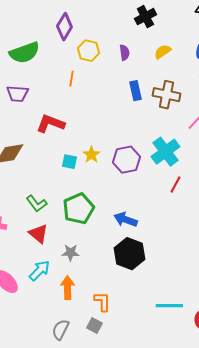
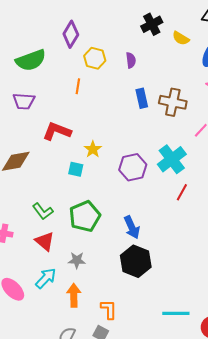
yellow semicircle: (162, 52) -> (181, 38), moved, turned -114
yellow star: (91, 155) -> (93, 149), moved
blue arrow: (125, 220) -> (132, 227), turned -135

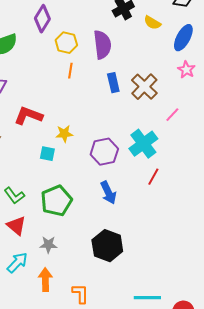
purple semicircle: (131, 60) -> (102, 45), size x1.8
orange line: (78, 86) -> (70, 71), moved
brown cross: (173, 102) -> (144, 87), turned 32
yellow star: (93, 149) -> (64, 134), turned 30
blue arrow: (132, 227) -> (108, 193), moved

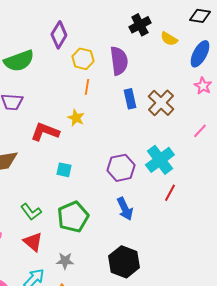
pink line: (172, 115) -> (200, 131), moved
yellow star: (64, 134) -> (76, 118), moved, turned 30

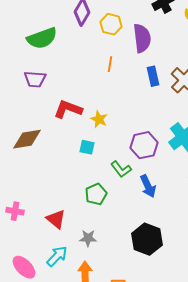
yellow hexagon: (83, 59) -> (111, 24), moved
yellow star: (76, 118) -> (99, 119), moved
green L-shape: (31, 212) -> (121, 169), moved
green pentagon: (73, 217) -> (96, 194), size x0.7

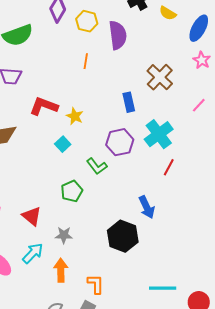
blue rectangle: (153, 76) -> (129, 102), moved
cyan square: (87, 147) -> (63, 144), turned 35
blue arrow: (148, 186) -> (147, 207), moved

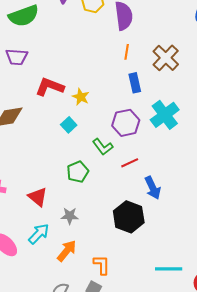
orange line: (86, 61) -> (127, 52), moved
red line: (169, 167) -> (130, 163), moved, turned 36
orange arrow: (61, 270) -> (67, 251), turned 40

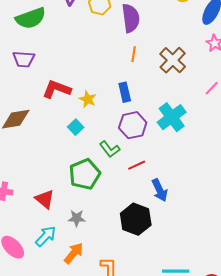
blue rectangle: (135, 83) -> (125, 92), moved
green pentagon: (78, 172) -> (85, 174), size x1.4

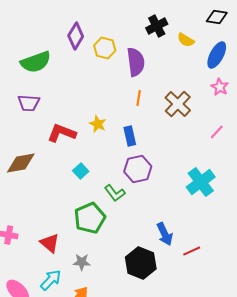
yellow star: (88, 99) -> (98, 124), moved
cyan cross: (172, 117) -> (201, 182), moved
red line: (137, 165) -> (192, 251), moved

